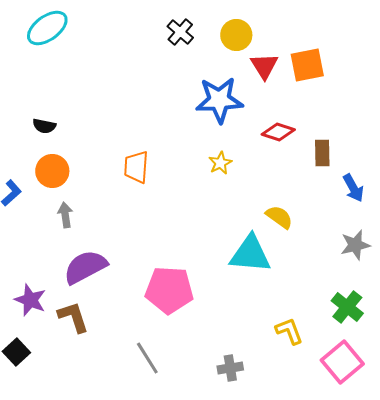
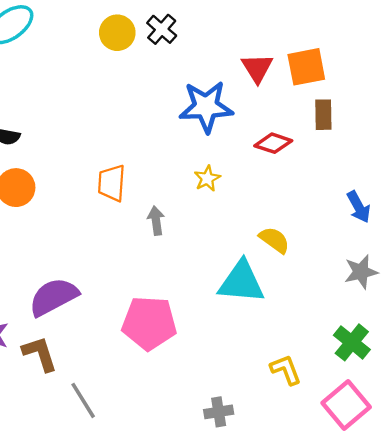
yellow circle: (236, 35) -> (117, 33), moved
brown rectangle: (322, 153) -> (323, 115), moved
gray arrow: (65, 215) -> (156, 221), moved
gray line: (147, 358) -> (83, 400), moved

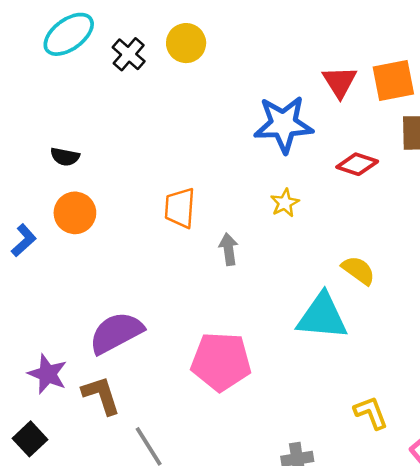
black cross: (162, 29) -> (129, 54), moved

